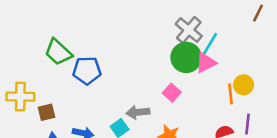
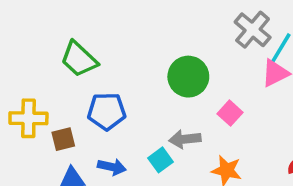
green circle: (186, 57) -> (188, 77), moved
blue pentagon: (87, 70) -> (107, 111), moved

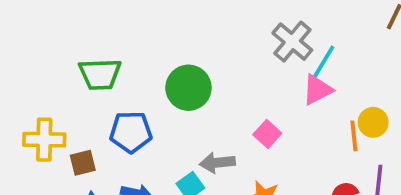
green trapezoid: (79, 59) -> (100, 74), turned -45
green circle: (188, 77) -> (188, 88), moved

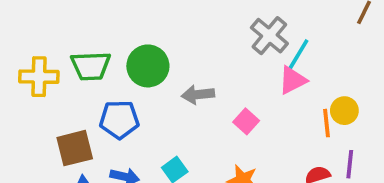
green circle: (188, 88) -> (148, 66), moved
yellow cross: (44, 140) -> (39, 77), moved
brown square: (83, 163) -> (75, 148), size x1.5
gray arrow: (217, 163) -> (198, 95), moved

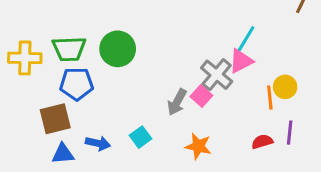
gray cross: (269, 36) -> (217, 75), moved
gray arrow: (198, 95) -> (177, 102), moved, turned -56
blue pentagon: (119, 120) -> (77, 84), moved

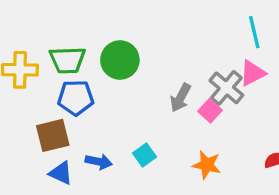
cyan line: (245, 40) -> (254, 32), moved, turned -44
gray arrow: (177, 102) -> (181, 98), moved
blue triangle: (63, 154) -> (61, 173), turned 30

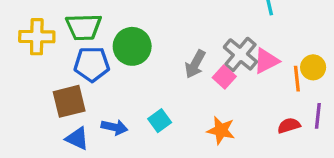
green circle: (120, 60) -> (132, 46), moved
pink triangle: (253, 73) -> (266, 61), moved

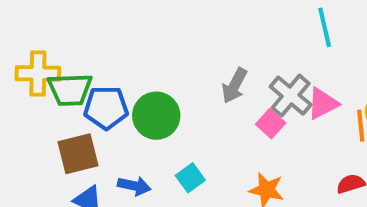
green trapezoid: (84, 27) -> (70, 90), moved
green circle: (132, 46) -> (156, 116), moved
gray arrow: (195, 64) -> (234, 86), moved

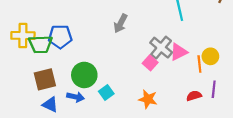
gray arrow: (234, 86) -> (121, 23), moved
blue pentagon: (106, 108) -> (60, 37), moved
green circle: (156, 116) -> (84, 75), moved

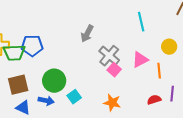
gray cross: (161, 48) -> (109, 56), moved
yellow circle: (210, 56) -> (169, 47), moved

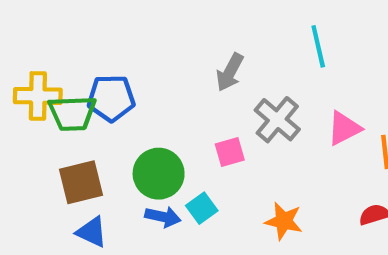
cyan line: (141, 22) -> (318, 46), moved
pink square: (114, 70) -> (230, 152), moved, turned 32
blue arrow: (46, 101) -> (163, 217), moved

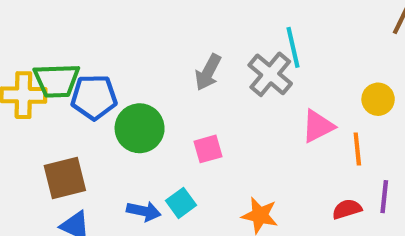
green trapezoid: (72, 113) -> (57, 81), moved
gray cross: (277, 120) -> (270, 74), moved
green circle: (159, 174) -> (140, 128), moved

